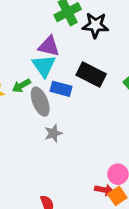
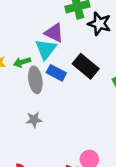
gray star: (53, 133) -> (34, 120), moved

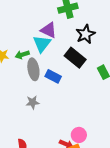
black star: (99, 24) -> (85, 34), moved, turned 30
blue rectangle: (56, 73) -> (53, 76), moved

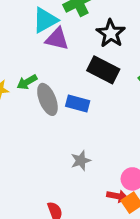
cyan triangle: (42, 44) -> (45, 20), moved, turned 36
gray star: (33, 102) -> (81, 161), moved

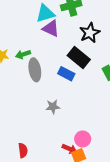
blue rectangle: (78, 103) -> (66, 74), moved
gray star: (81, 161) -> (53, 107), moved

